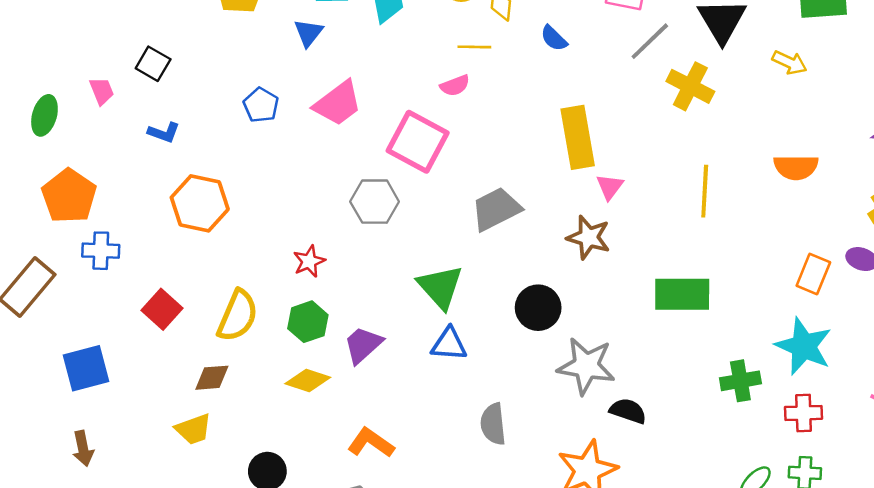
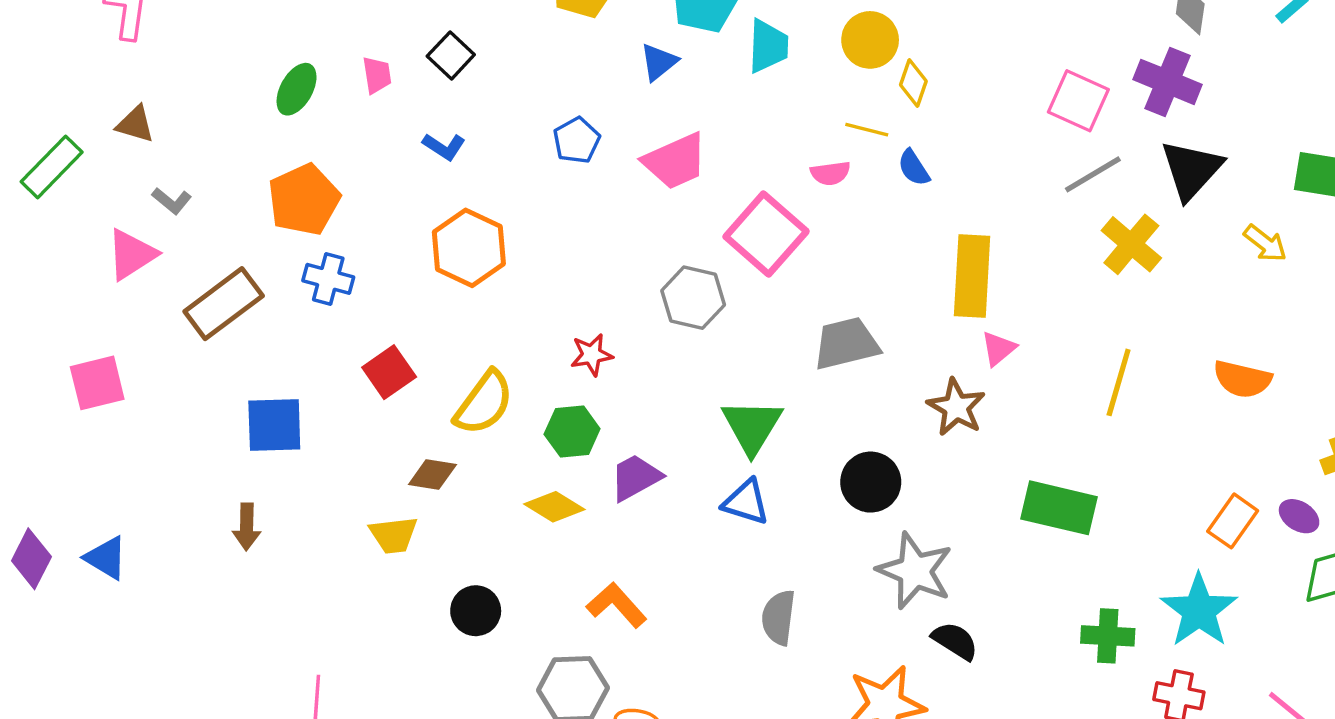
blue semicircle: (554, 38) -> (914, 168), moved

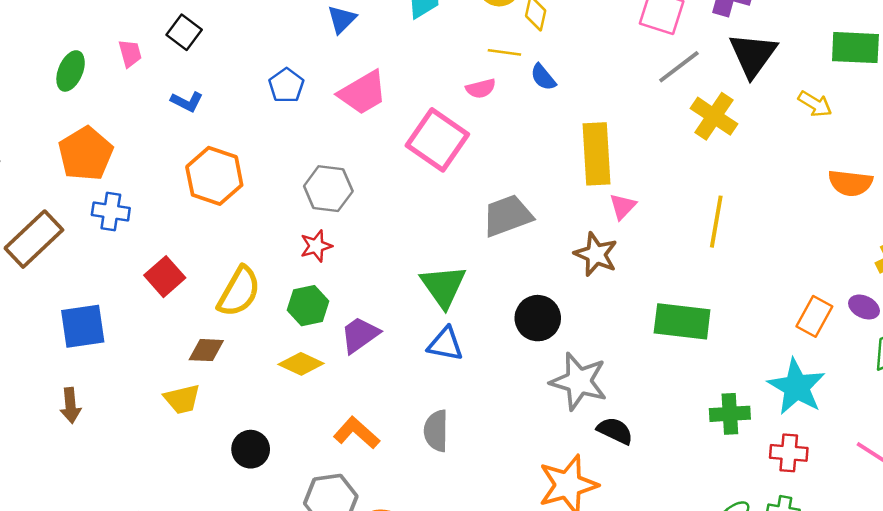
gray hexagon: (693, 298) -> (328, 189), moved
orange semicircle: (1242, 379) -> (850, 183), moved
gray semicircle: (778, 617) -> (436, 431), moved

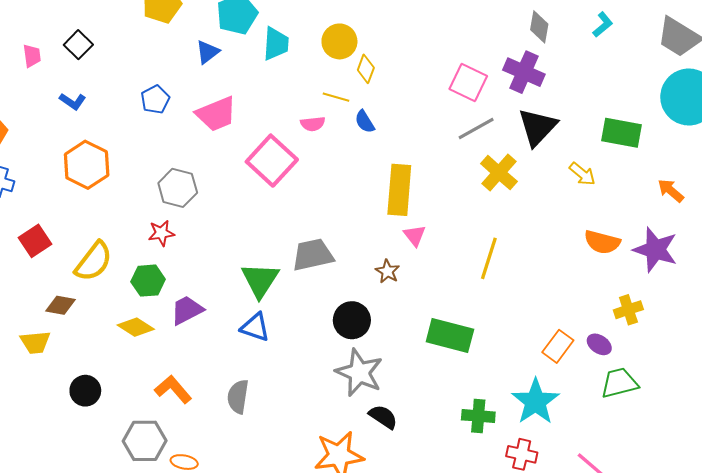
pink triangle: (623, 206) -> (415, 235), turned -30
gray trapezoid: (507, 216) -> (313, 255), moved
brown star: (596, 254) -> (387, 271), size x0.7
black circle: (538, 318) -> (352, 320), moved

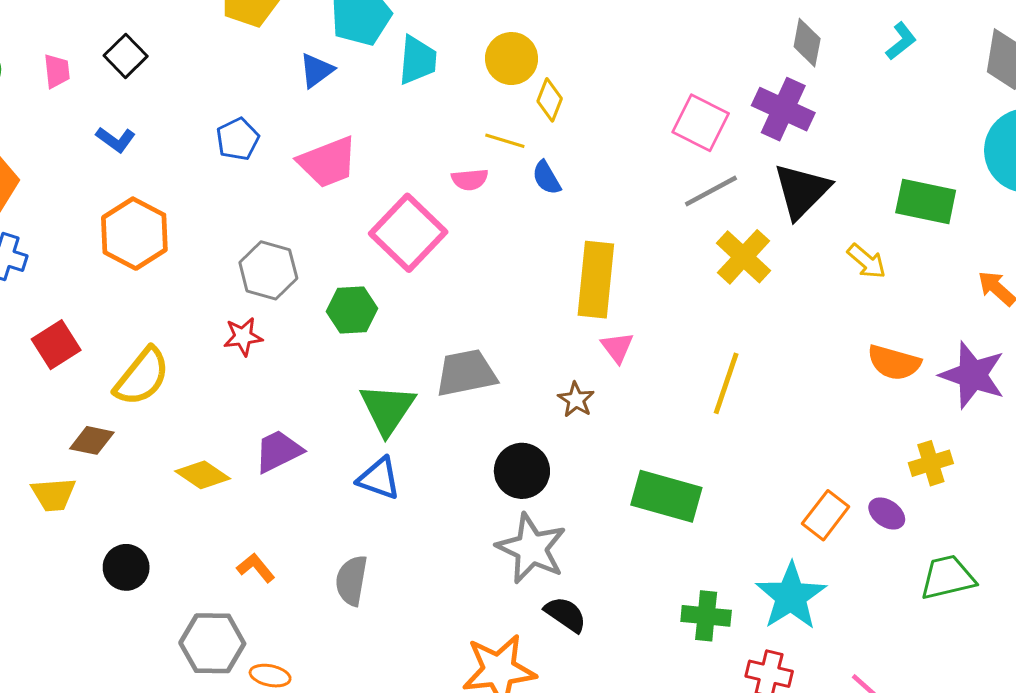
green hexagon: (148, 281) -> (352, 310), moved
green trapezoid: (619, 383) -> (948, 577), moved
orange L-shape: (173, 389) -> (256, 568), size x0.7

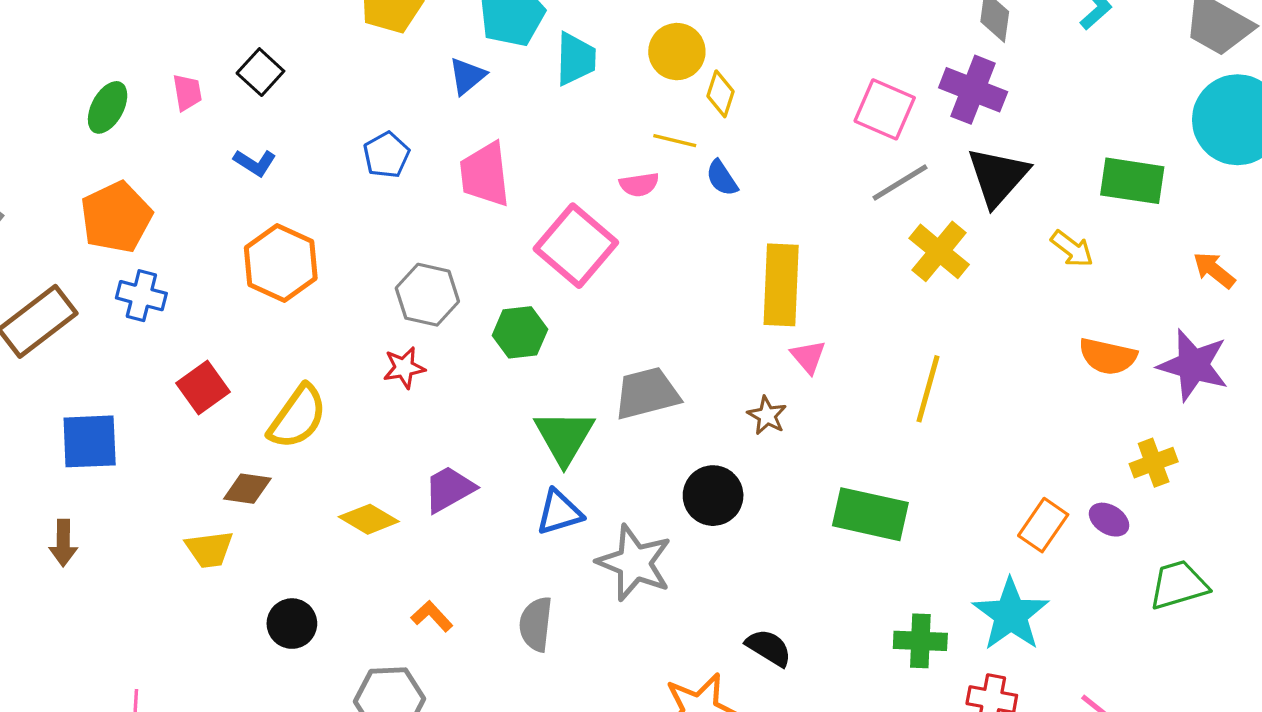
pink trapezoid: (328, 162) -> (485, 174), turned 108
blue triangle: (379, 478) -> (559, 512), turned -33
gray star: (531, 548) -> (634, 563), moved

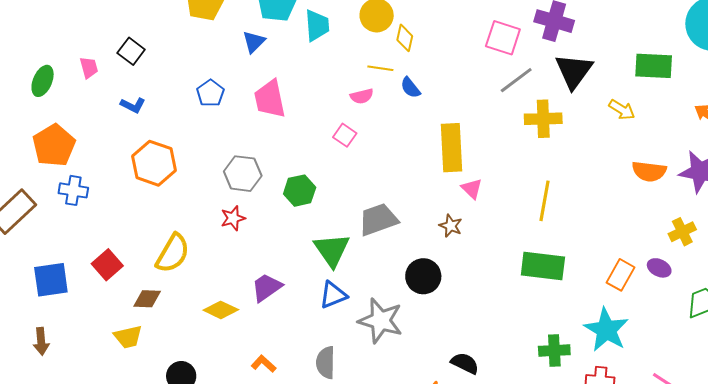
pink square: (576, 246) -> (345, 135), moved, size x0.5
yellow cross: (939, 251) -> (543, 119), turned -36
red square: (203, 387) -> (107, 265), moved
green rectangle: (870, 514) -> (543, 266), moved

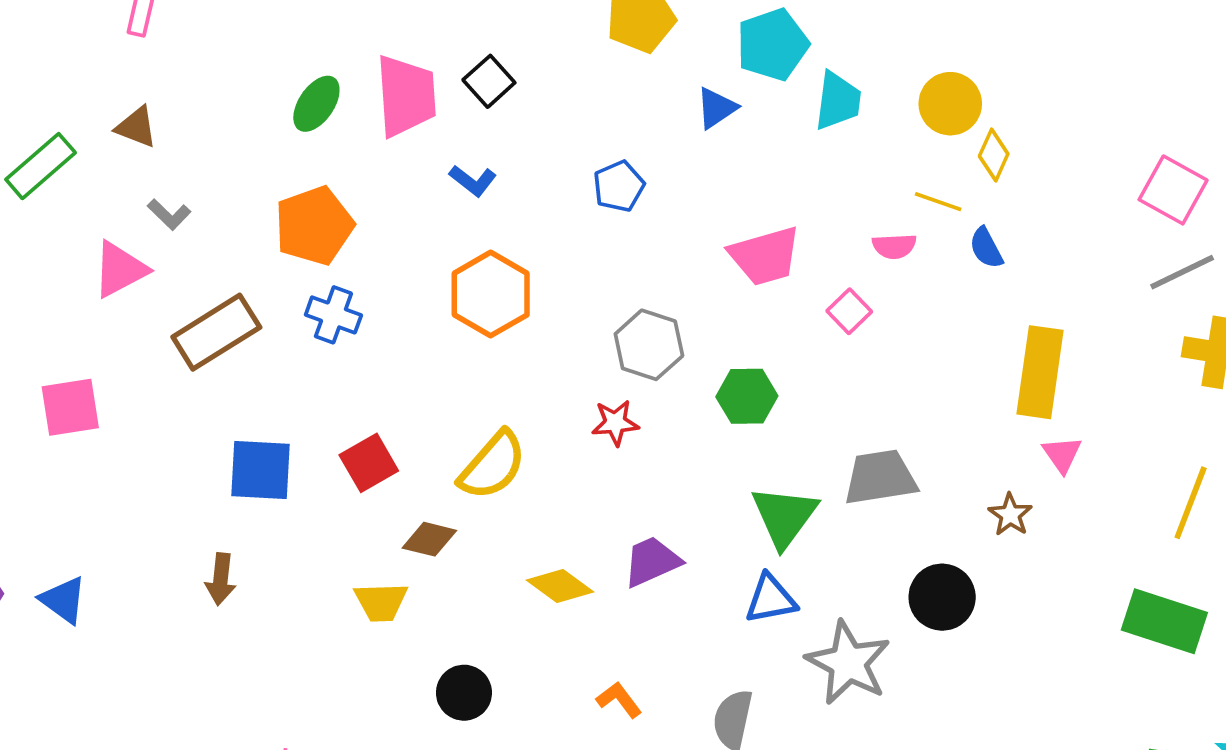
pink trapezoid: (89, 67) -> (406, 96), size x2.0
pink trapezoid: (270, 99) -> (765, 256), moved, turned -105

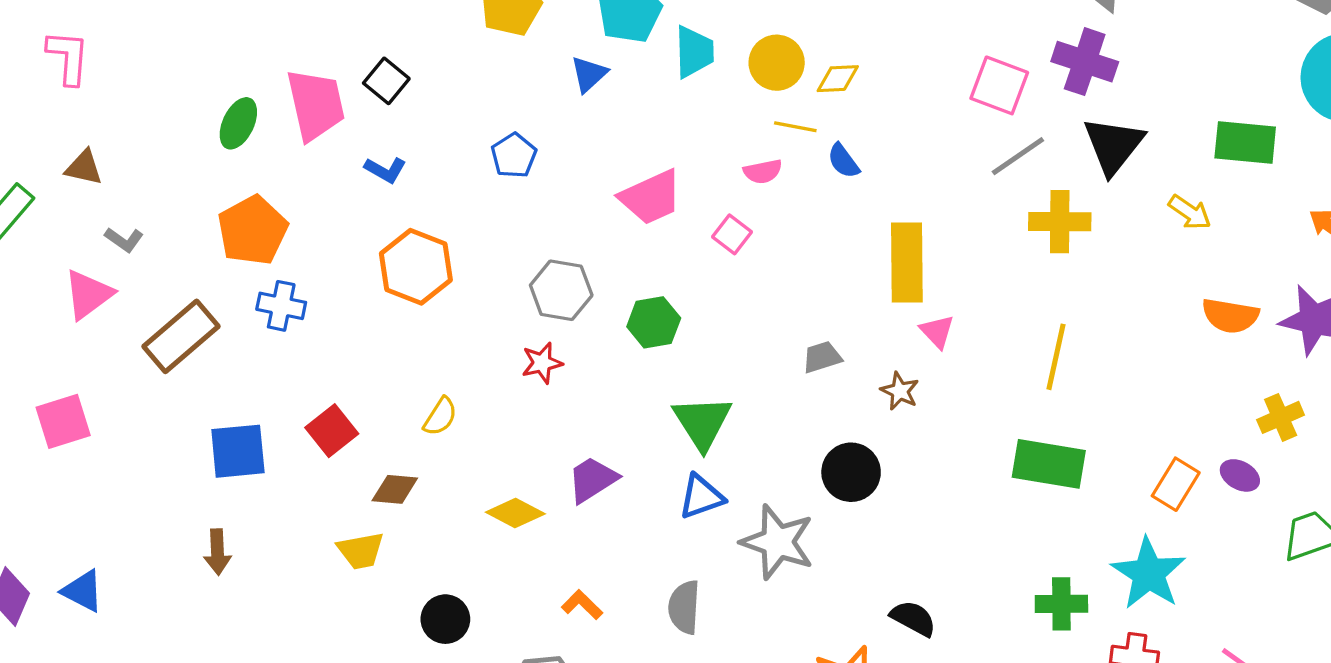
yellow circle: (950, 104) -> (777, 63), moved
yellow diamond: (994, 155) -> (838, 79), turned 72
yellow semicircle: (493, 465) -> (440, 417), size x0.6
gray trapezoid: (880, 477) -> (822, 357), moved, size x0.6

